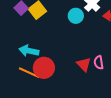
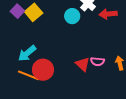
cyan arrow: (29, 51) -> (27, 53), turned -48
pink semicircle: (99, 62) -> (97, 62), turned -72

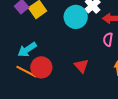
cyan circle: (72, 16) -> (76, 17), size x1.5
pink semicircle: (97, 62) -> (108, 39), moved, turned 88

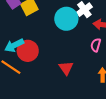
red circle: (41, 67) -> (28, 51), moved

